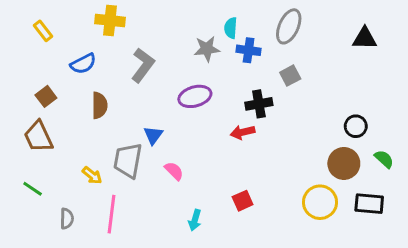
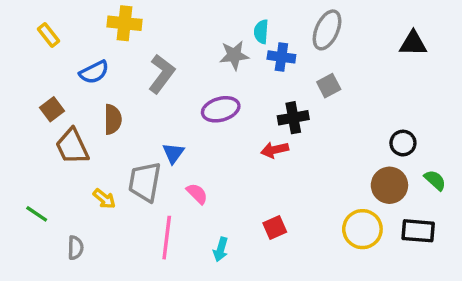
brown trapezoid: (38, 137) -> (72, 146), moved
pink line: (111, 214) -> (167, 238), moved

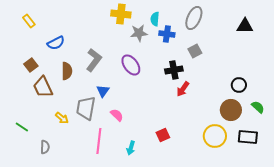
yellow cross: (124, 23) -> (121, 14), moved
gray L-shape: (162, 74) -> (94, 60), moved
purple ellipse: (221, 109) -> (131, 65), turned 70
red arrow: (275, 150) -> (183, 89), moved, turned -42

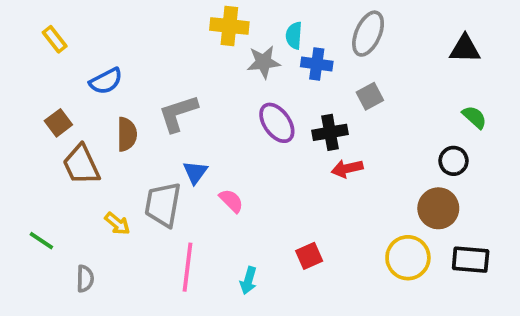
gray L-shape: (94, 60) -> (178, 113), turned -145
purple ellipse: (131, 65) -> (277, 123), moved
red arrow: (183, 89) -> (347, 168), turned 42
green semicircle: (258, 107) -> (474, 117), moved
pink semicircle: (117, 115) -> (231, 201), moved

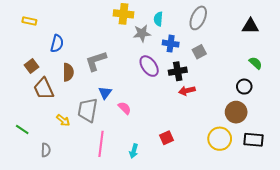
yellow rectangle: (55, 39) -> (29, 21), turned -40
blue cross: (317, 64) -> (171, 44), moved
blue semicircle: (106, 81) -> (57, 44), turned -48

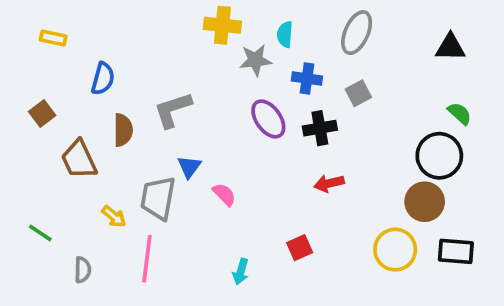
brown square: (31, 66) -> (42, 113), moved
black circle: (244, 87) -> (439, 156), size x1.6
red arrow: (187, 91) -> (329, 183), moved
pink line: (101, 144) -> (147, 259), moved

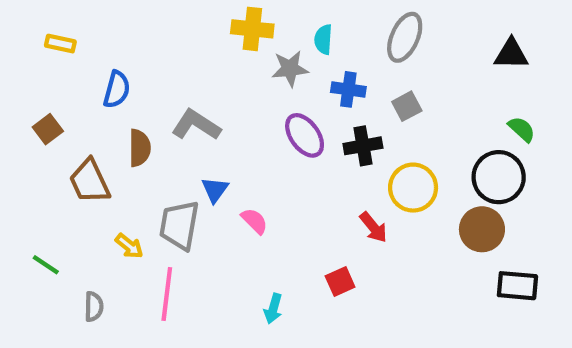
gray L-shape: (173, 110) -> (196, 125), turned 51
red arrow: (329, 183) -> (373, 227), moved, turned -116
yellow circle: (395, 250) -> (413, 188), moved

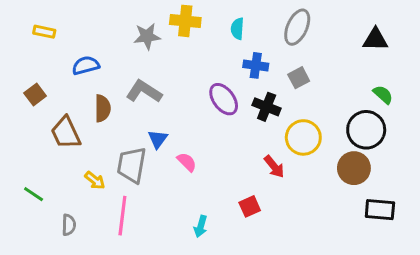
gray star: (290, 69) -> (147, 36), moved
blue semicircle: (117, 89) -> (86, 65), turned -120
black cross: (363, 146) -> (267, 107), turned 32

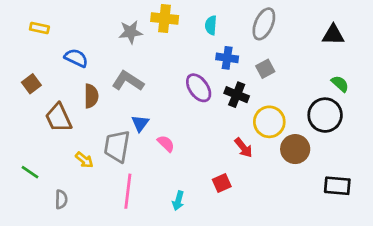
blue semicircle: (86, 65) -> (76, 58), turned 40
brown circle: (354, 168) -> (295, 149), moved
pink line: (122, 216) -> (128, 191), moved

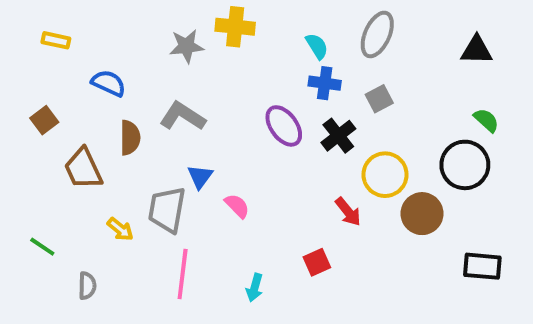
cyan semicircle: (211, 25) -> (317, 46), moved, turned 144
black cross: (237, 95) -> (338, 136), turned 30

